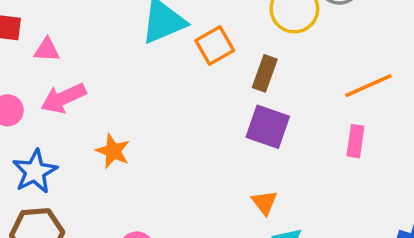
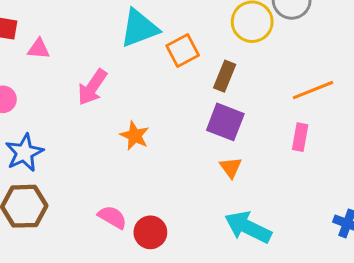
pink arrow: (63, 98) -> (92, 87), moved, turned -33
orange star: (113, 151) -> (135, 136), moved
orange triangle: (264, 202) -> (231, 167), moved

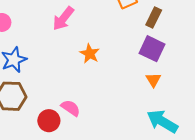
red circle: (150, 232) -> (49, 121), moved

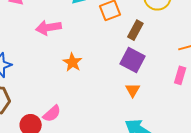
pink arrow: (63, 19) -> (48, 28), turned 40
pink semicircle: (71, 108) -> (52, 114), turned 102

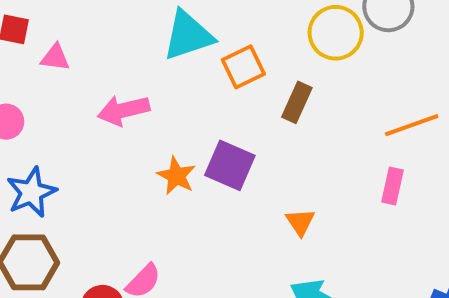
purple square: (133, 60) -> (230, 165), moved

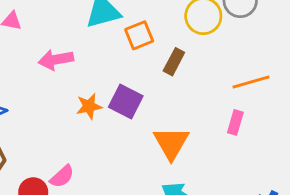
orange star: (176, 176) -> (89, 106), turned 30
orange triangle: (300, 222) -> (171, 143), size x1.8

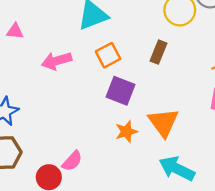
orange square: (139, 35) -> (108, 55), moved
orange star: (89, 106) -> (126, 132), moved

